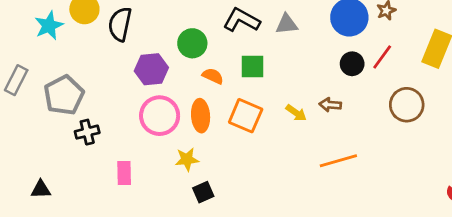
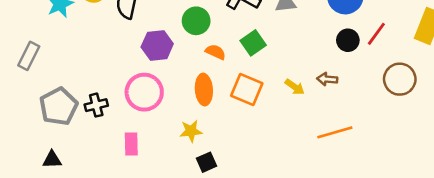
green square: (252, 66) -> (253, 43), turned -35
gray pentagon: (64, 95) -> (59, 106), moved
pink circle: (160, 116) -> (144, 92), moved

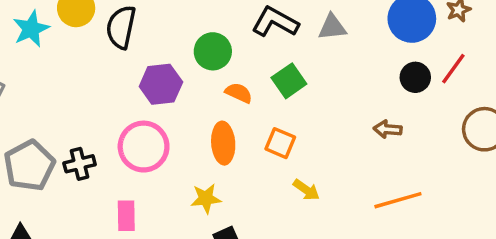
yellow arrow: (295, 87) -> (306, 190), moved
orange square: (247, 90) -> (280, 143), size x0.7

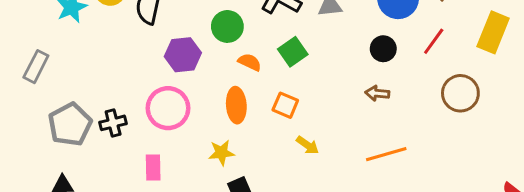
black circle: (415, 77) -> (383, 49), moved

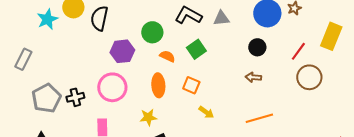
red line: (434, 41) -> (298, 51), moved

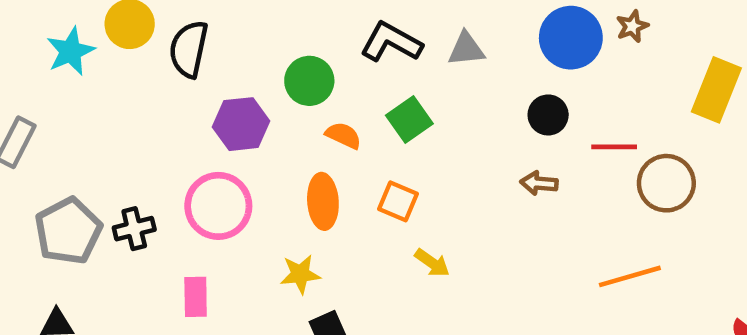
red line: (298, 51) -> (614, 147), moved, turned 54
orange line: (259, 118) -> (630, 276), moved

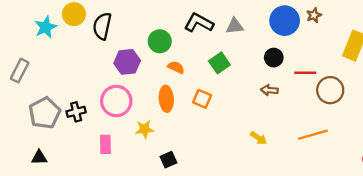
green square: (409, 120) -> (219, 63), moved
yellow arrow: (432, 263) -> (259, 138), moved
yellow star: (300, 274) -> (145, 129), moved

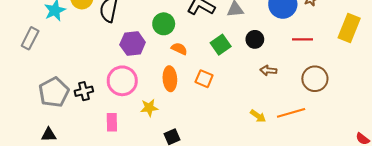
black circle: (274, 58) -> (255, 39), moved
gray rectangle: (20, 71) -> (30, 38), moved
red line: (305, 73) -> (302, 39), moved
brown circle: (330, 90) -> (315, 79), moved
orange line: (313, 135) -> (291, 113), moved

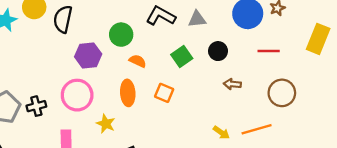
yellow star: (149, 108) -> (106, 124), turned 30

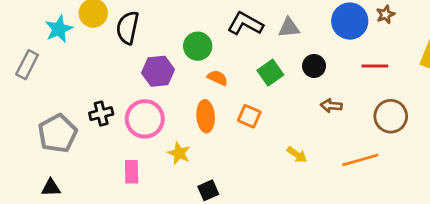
black cross: (36, 106) -> (101, 114), moved
yellow arrow: (221, 133) -> (297, 155), moved

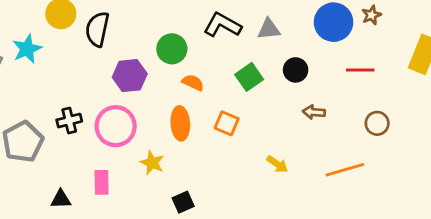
cyan star: (59, 29) -> (27, 49), moved
brown circle: (391, 116) -> (377, 123), size x0.7
black triangle: (51, 188) -> (61, 199), moved

